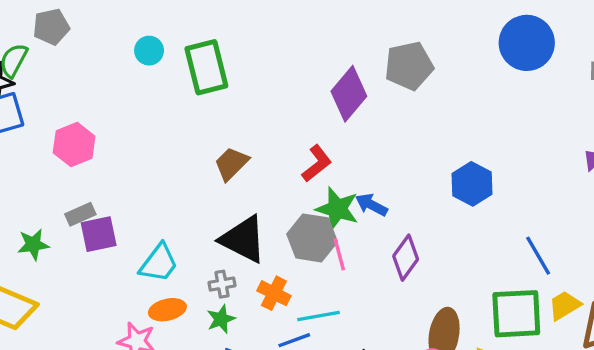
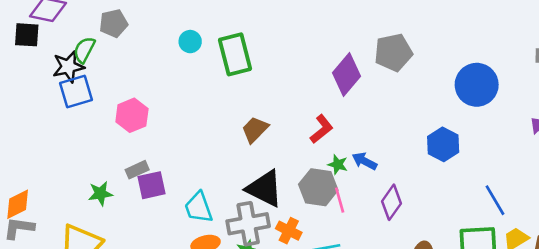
blue circle: (527, 43) -> (477, 85), moved
green star: (337, 209) -> (338, 164), size x0.6
cyan trapezoid: (159, 263) -> (199, 208), turned 124
gray cross: (222, 284) -> (248, 224), size x2.0

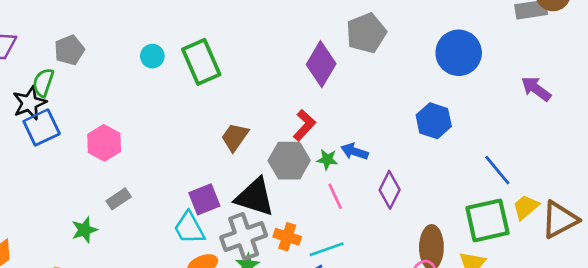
purple square: (151, 185) -> (204, 199), moved
gray hexagon: (318, 187) -> (289, 161), moved

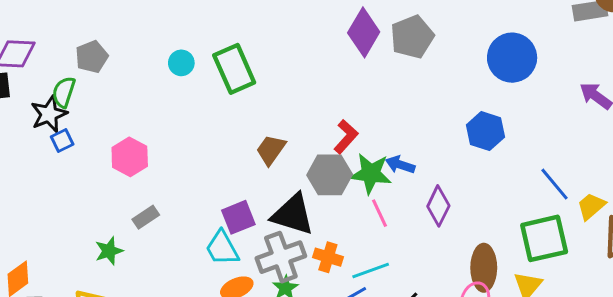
purple diamond: (321, 64) -> (364, 32), moved
blue square: (42, 127) -> (62, 141), size x0.6
green star: (327, 159) -> (371, 173), size x1.8
yellow trapezoid: (526, 207) -> (591, 206), moved

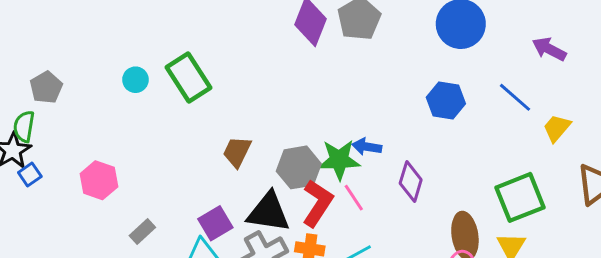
red L-shape: (346, 137) -> (318, 203), moved, size x1.4
blue line: (554, 184) -> (515, 97), moved
yellow trapezoid: (591, 206) -> (557, 128), moved
gray rectangle: (146, 217) -> (142, 231), moved

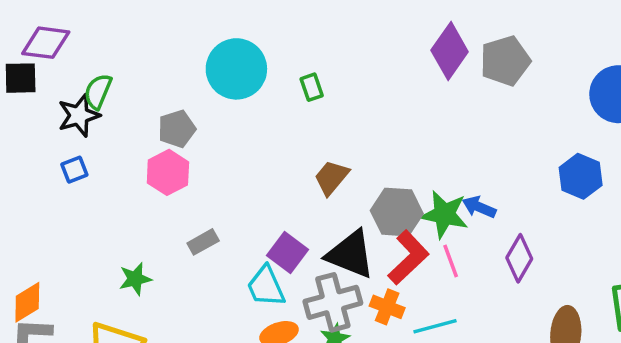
green rectangle: (189, 78) -> (312, 87), moved, size x0.5
cyan circle: (135, 80) -> (236, 69), size x2.0
gray pentagon: (46, 87) -> (177, 129), moved
blue square: (30, 175) -> (74, 170), moved
purple square: (215, 223) -> (288, 252), turned -36

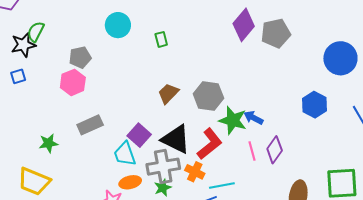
cyan circle: (236, 69) -> (118, 25), size x0.7
gray hexagon: (397, 212) -> (208, 96), moved
gray rectangle: (203, 242) -> (90, 125), size x1.4
pink line: (451, 261) -> (252, 151), moved

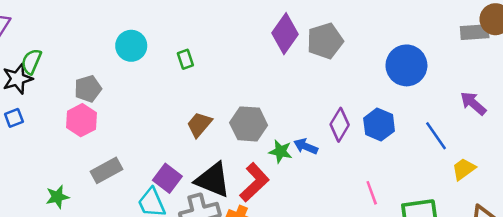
green star: (233, 120) -> (281, 151), size x0.7
purple diamond: (275, 150) -> (340, 125), moved
pink line: (252, 151) -> (372, 193), moved

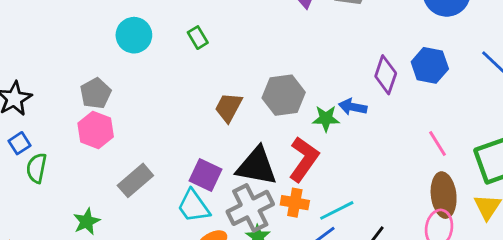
green semicircle: (31, 61) -> (37, 168), moved

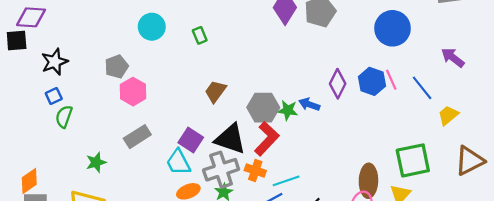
gray hexagon: (284, 95) -> (263, 108), moved
pink hexagon: (96, 130) -> (133, 92), moved
pink line: (438, 144) -> (391, 80), moved

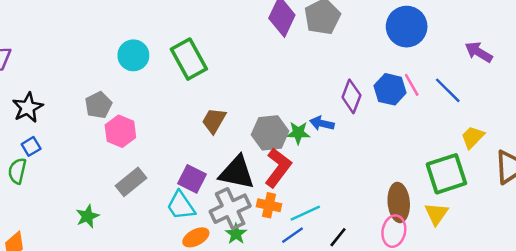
green rectangle: (200, 35) -> (189, 59), size x2.0
yellow trapezoid: (448, 115) -> (473, 137), moved
green semicircle: (64, 117) -> (17, 171), moved

